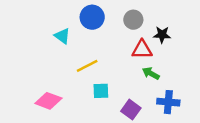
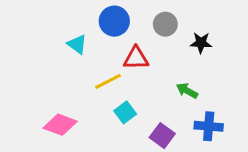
red triangle: (142, 50) -> (136, 58), moved
cyan square: (101, 91) -> (125, 112), turned -35

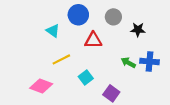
yellow line: (108, 81) -> (61, 59), moved
blue cross: (209, 126) -> (150, 62), moved

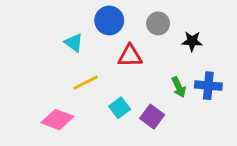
green arrow: (128, 63) -> (179, 87), turned -144
purple square: (111, 93) -> (152, 117), moved

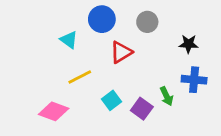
black star: (192, 41) -> (189, 44), moved
red triangle: (130, 56) -> (121, 52), turned -30
green arrow: (179, 87) -> (167, 96), moved

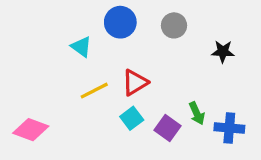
red triangle: (121, 52) -> (135, 82), moved
blue cross: (194, 80) -> (229, 128), moved
pink diamond: (54, 111) -> (31, 130), moved

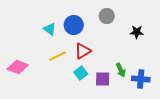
blue circle: (120, 22) -> (74, 25), moved
purple square: (167, 128) -> (103, 79), turned -35
pink diamond: (31, 130) -> (18, 67), moved

